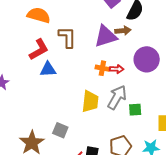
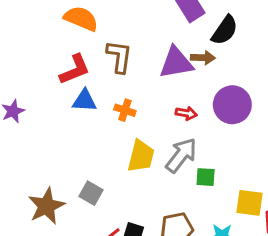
orange cross: (102, 68) -> (125, 110), moved

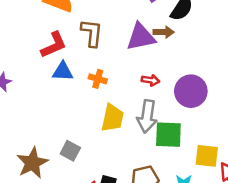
purple circle: (232, 105) -> (191, 91), moved
gray arrow: (181, 155) -> (147, 116), turned 152
green square: (206, 177) -> (168, 135), size x1.6

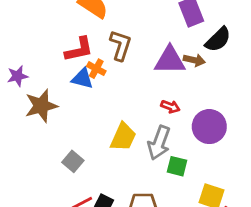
orange cross: (98, 79) -> (96, 69), moved
green square: (168, 135) -> (177, 166), size x0.7
brown star: (32, 163) -> (41, 106), moved

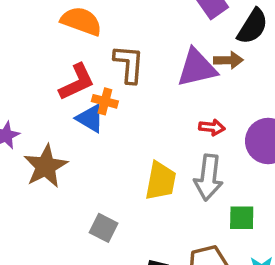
blue triangle: (82, 79) -> (90, 118), turned 30
green square: (177, 166) -> (242, 218), moved

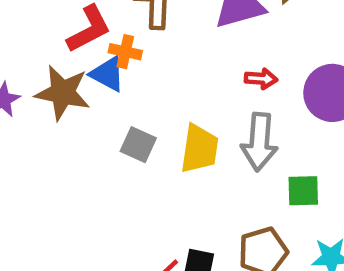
brown star: (46, 166) -> (63, 93), moved, turned -30
gray square: (104, 228) -> (138, 145), moved

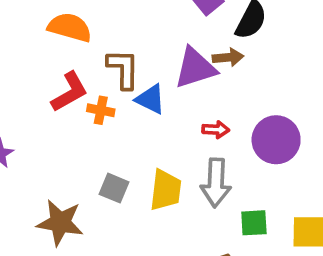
blue triangle: (108, 74) -> (150, 99), moved
brown star: (63, 93) -> (60, 223), moved

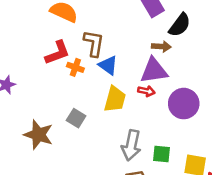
purple triangle: (195, 68) -> (154, 71), moved
gray arrow: (216, 183) -> (131, 145), moved
yellow trapezoid: (166, 190) -> (115, 99), moved

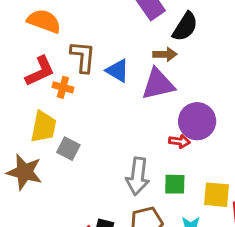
blue triangle: (108, 65) -> (118, 71), moved
red arrow: (146, 91) -> (179, 141), moved
yellow trapezoid: (115, 99) -> (44, 127), moved

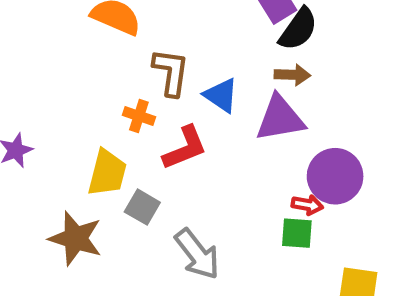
black semicircle: (185, 27) -> (298, 29), moved
red L-shape: (40, 71) -> (185, 148), moved
gray arrow: (138, 176) -> (197, 254), moved, turned -48
green square: (175, 184) -> (297, 233), moved

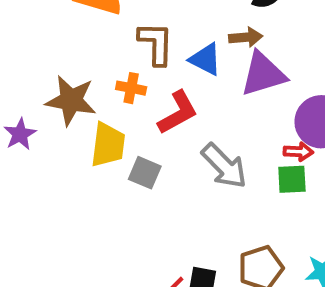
brown arrow: (292, 75) -> (246, 37), moved
brown star: (76, 238) -> (71, 100), moved
gray arrow: (197, 254) -> (224, 166), moved

